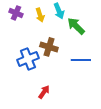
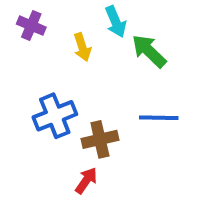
yellow arrow: (40, 15) -> (82, 47), moved
brown cross: (49, 47) -> (100, 139), moved, turned -30

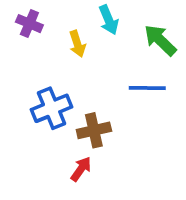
green arrow: (149, 51) -> (160, 40), moved
blue line: (159, 118) -> (147, 88), moved

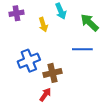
purple cross: (29, 24) -> (16, 13), turned -32

